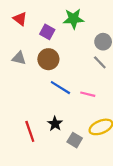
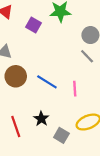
brown circle: (48, 59) -> (16, 76), moved
pink line: (88, 94) -> (75, 89), turned 72

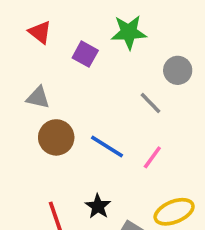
gray line: (87, 56) -> (150, 103), moved
pink line: (75, 89) -> (152, 157), turned 40

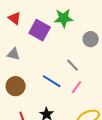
purple square: (85, 54) -> (40, 30), size x1.5
gray line: (150, 103) -> (73, 65), moved
brown circle: (56, 137) -> (16, 86), moved

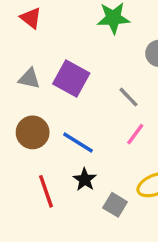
purple square: (40, 30) -> (71, 79), moved
blue line: (52, 81) -> (78, 143), moved

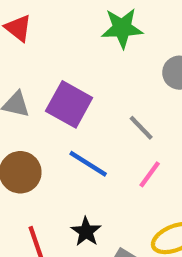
blue line: (78, 143) -> (88, 164), moved

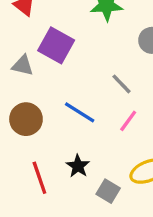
purple square: (69, 104) -> (56, 45), moved

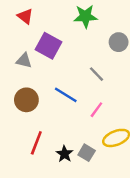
pink line: (128, 121) -> (96, 110), moved
black star: (78, 166) -> (65, 154), moved
red line: (39, 178) -> (36, 143), turned 40

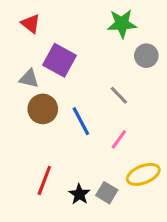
green star: (85, 16) -> (122, 24), moved
blue line: (66, 95) -> (81, 121), turned 30
brown circle: (26, 100) -> (43, 109), moved

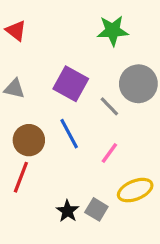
gray circle: (146, 56) -> (138, 84), moved, size x1.5
purple square: (60, 60) -> (71, 84), moved
brown circle: (43, 109) -> (29, 140), moved
red line: (44, 181) -> (21, 177), moved

